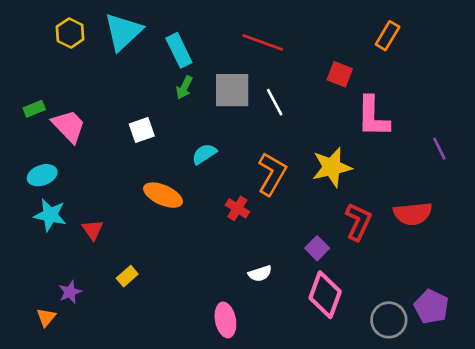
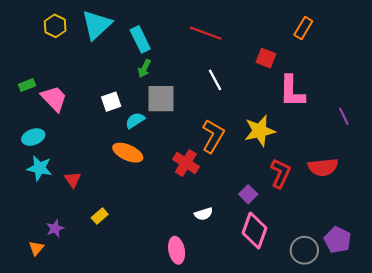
gray square: (232, 90) -> (161, 99), moved
cyan semicircle: (204, 154) -> (135, 120), moved
red cross: (237, 208) -> (186, 163), size x1.4

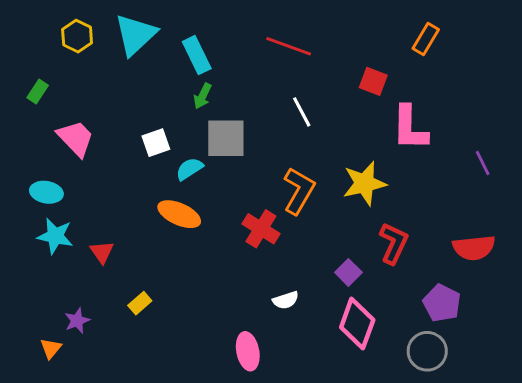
green rectangle: (27, 85) -> (38, 92), moved, turned -35
cyan ellipse: (33, 137) -> (46, 192), turned 30
red semicircle: (323, 167) -> (474, 248), moved
purple pentagon: (338, 240) -> (442, 303), moved

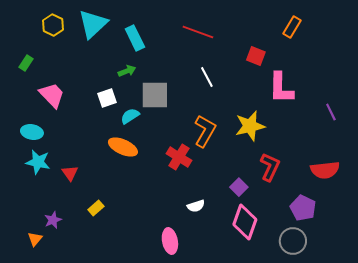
green arrow: (203, 96) -> (127, 71), moved, turned -138

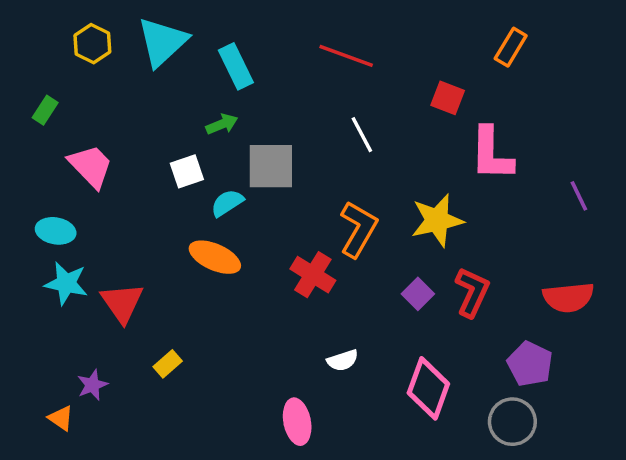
red triangle: (70, 173) -> (122, 303), size x1.5
purple square: (239, 187) -> (418, 294), moved
orange triangle: (35, 239) -> (61, 418), turned -35

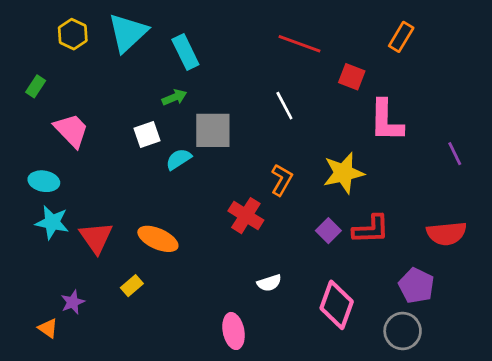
red line: (346, 56) -> (300, 44), moved
orange L-shape: (358, 229) -> (282, 180), size x0.7
orange ellipse: (215, 257) -> (158, 239), moved
red L-shape: (472, 292) -> (371, 229), turned 63

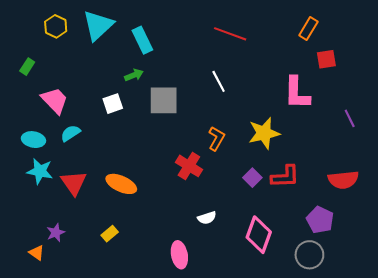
red square: (352, 77) -> (326, 59), moved, turned -30
cyan semicircle: (179, 159) -> (70, 133), moved
yellow rectangle: (132, 286) -> (110, 234), moved

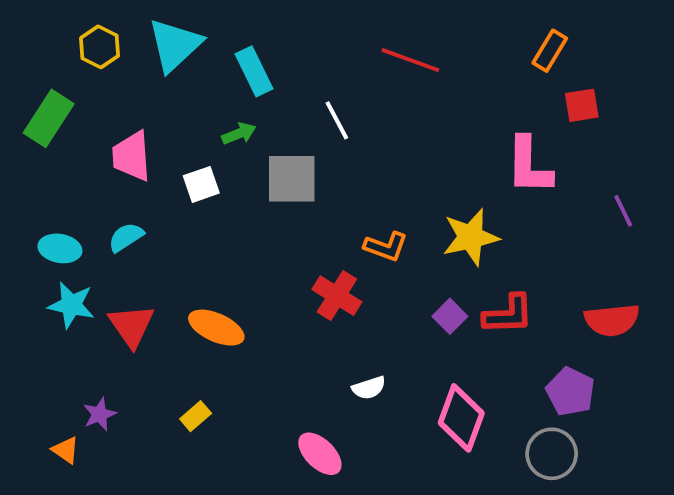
green rectangle: (27, 67) -> (49, 118), size x1.8
white line: (219, 81) -> (337, 120), moved
pink trapezoid: (55, 100) -> (132, 156), moved, turned -140
orange L-shape: (216, 138) -> (386, 247), turned 80
pink ellipse: (179, 255) -> (320, 454), turned -35

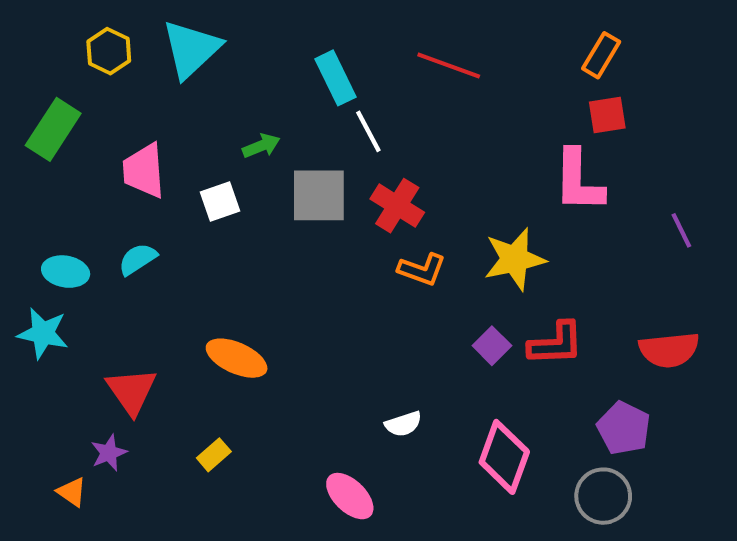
cyan rectangle: (254, 71) -> (335, 78), moved
red square: (582, 105) -> (607, 115), moved
red cross: (337, 296) -> (397, 206), moved
cyan star: (71, 305) -> (43, 333), moved
red triangle: (132, 326) -> (131, 391), moved

